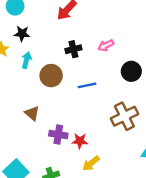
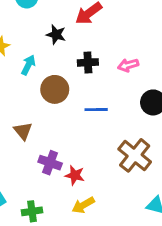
black star: (22, 34) -> (56, 35), moved
brown cross: (124, 116) -> (135, 155), turned -36

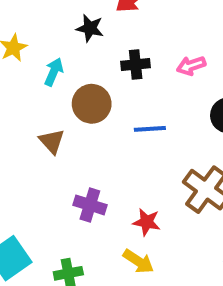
brown triangle: (23, 131) -> (52, 141), moved
red star: (75, 175) -> (147, 222), moved
yellow arrow: (83, 205) -> (138, 261), turned -115

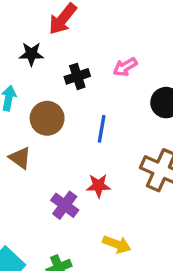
blue line: (150, 129) -> (102, 129), turned -64
purple cross: (90, 205) -> (65, 205), turned 32
red star: (147, 222) -> (98, 186), moved

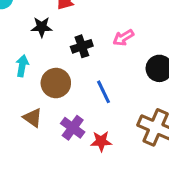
blue line: (102, 129) -> (103, 92), turned -35
purple cross: (65, 205) -> (73, 128), moved

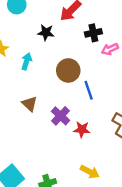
black cross: (82, 46) -> (93, 33), moved
brown circle: (56, 83) -> (68, 70), moved

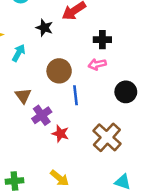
black cross: (93, 33) -> (102, 40), moved
pink arrow: (110, 49) -> (97, 64), moved
brown triangle: (30, 104) -> (23, 96), moved

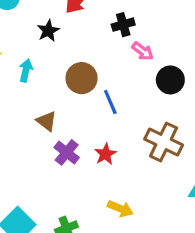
black star: (44, 28) -> (48, 31), turned -30
pink arrow: (97, 64) -> (143, 51), moved, turned -114
purple cross: (42, 115) -> (67, 152), moved
red star: (60, 134) -> (105, 154), turned -30

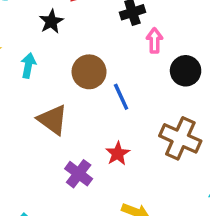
pink arrow: (143, 51) -> (154, 40), turned -125
brown triangle: (47, 121) -> (53, 120), size x1.4
purple cross: (67, 152) -> (79, 174), moved

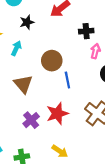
black star: (51, 21) -> (27, 22), moved
red star: (118, 153) -> (57, 114), size x1.5

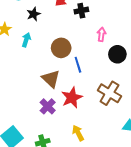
black cross: (86, 31) -> (81, 11), moved
brown triangle: (23, 84) -> (51, 79), moved
yellow arrow: (60, 151) -> (78, 133), turned -147

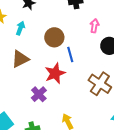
brown triangle: (51, 79) -> (20, 59), moved, turned 48
red star: (72, 97) -> (55, 73), moved

